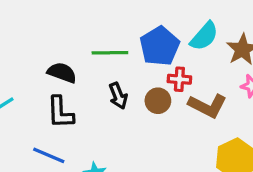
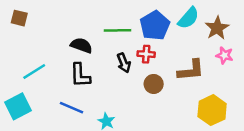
red cross: (179, 79) -> (146, 54), moved
brown circle: (158, 101) -> (154, 84), moved
brown L-shape: (208, 106) -> (191, 70), turned -32

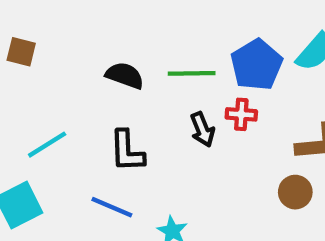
black semicircle: (81, 45) -> (125, 76), moved
brown circle: (154, 84) -> (295, 192), moved

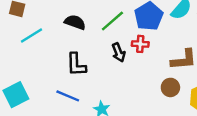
green line: (192, 73) -> (112, 21), turned -40
cyan line: (47, 145) -> (32, 36), moved

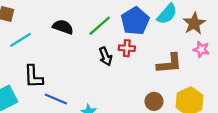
black L-shape: (76, 65) -> (33, 77), moved
brown circle: (170, 87) -> (154, 101), moved

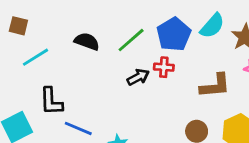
black arrow: (106, 56) -> (138, 77), turned -96

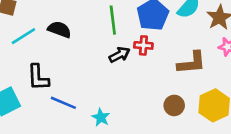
green line: (131, 40) -> (113, 20), turned -56
black semicircle: (87, 41) -> (59, 29), moved

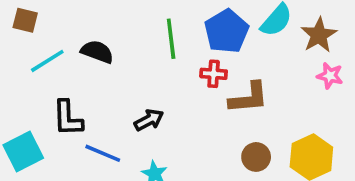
black arrow: (119, 55) -> (149, 120), moved
brown L-shape: (191, 63) -> (249, 98), moved

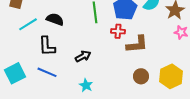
black L-shape: (68, 118) -> (47, 46), moved
blue line: (103, 153) -> (47, 72), moved

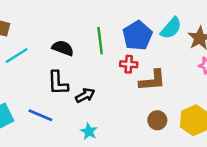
black semicircle: (55, 19) -> (63, 48), moved
black L-shape: (47, 46) -> (58, 83), moved

